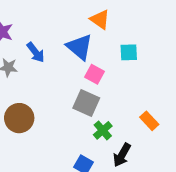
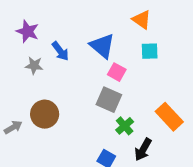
orange triangle: (100, 19) -> (142, 20), moved
orange rectangle: (149, 121) -> (169, 117), size x1.5

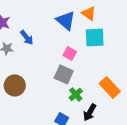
blue triangle: (102, 46) -> (66, 20), moved
cyan square: (150, 51) -> (95, 37), size x1.5

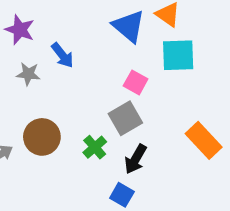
gray square: (64, 74) -> (125, 118), turned 36
green cross: (76, 94) -> (95, 147), moved
black arrow: (90, 112) -> (136, 159), moved

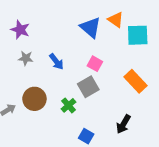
blue arrow: (62, 55) -> (56, 61), moved
cyan square: (178, 55) -> (138, 35), moved
orange rectangle: (204, 140) -> (136, 81), moved
black arrow: (136, 159) -> (123, 124), moved

